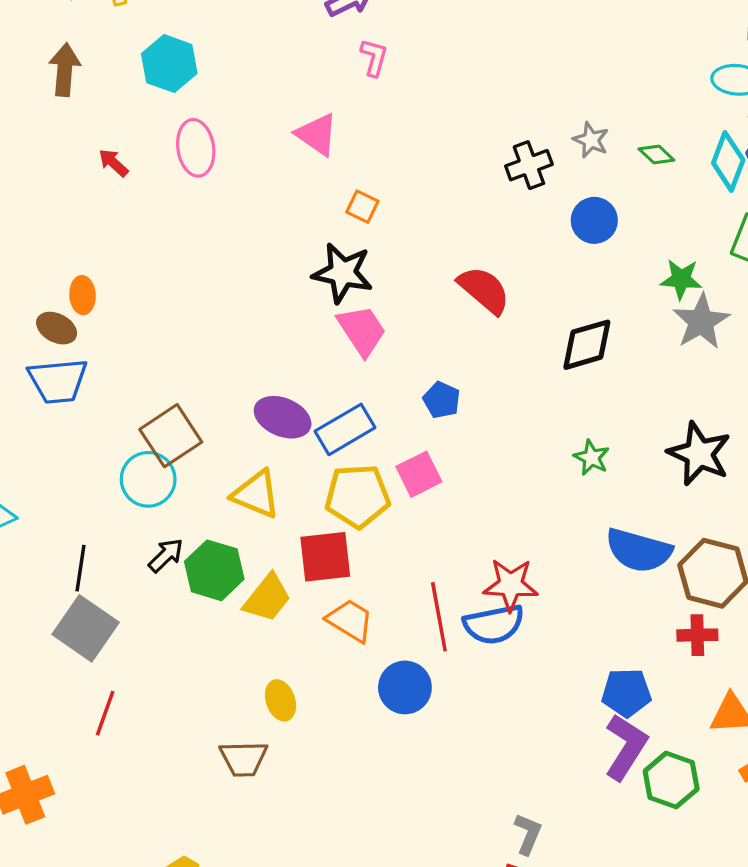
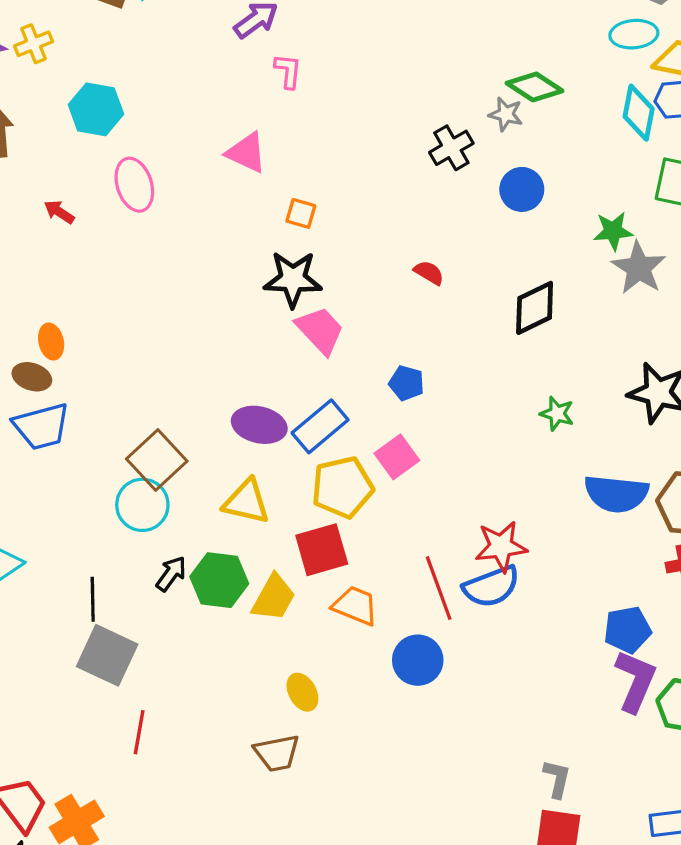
green diamond: (656, 154) -> (535, 87), moved, size x1.6
red semicircle: (484, 290) -> (429, 273), size x0.6

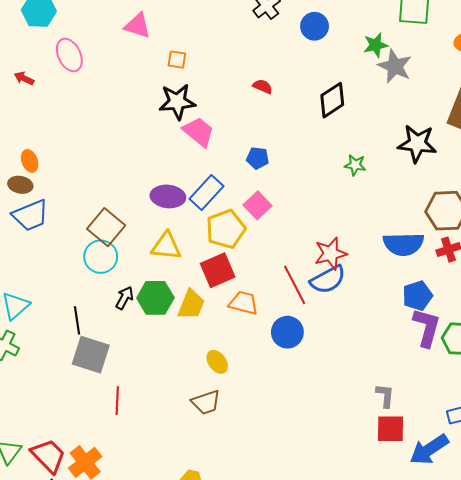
blue semicircle: (616, 494) -> (403, 244), moved

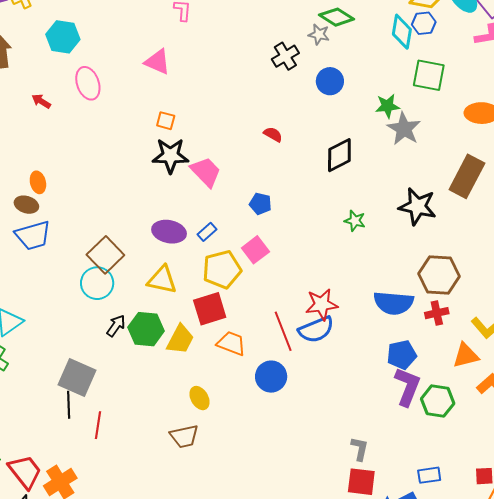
orange square: (177, 60) -> (166, 121), moved
black star: (177, 102) -> (170, 156), moved
blue rectangle: (206, 193) -> (207, 232), size x0.6
black line: (77, 320) -> (69, 405), moved

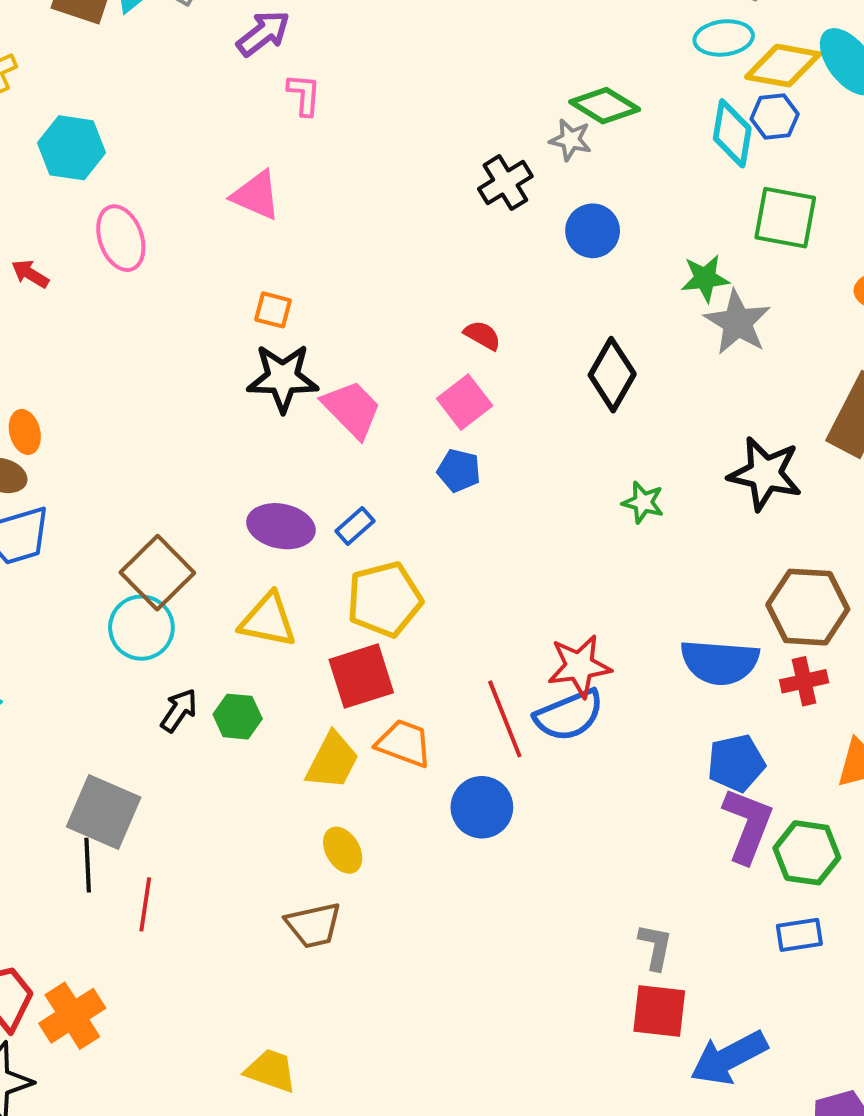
black diamond: (339, 155) -> (612, 375), turned -33
pink square: (255, 250) -> (465, 402), moved
green hexagon: (146, 329) -> (238, 717), size x0.7
yellow trapezoid: (180, 339) -> (332, 761), moved
blue rectangle: (429, 475) -> (799, 935), moved

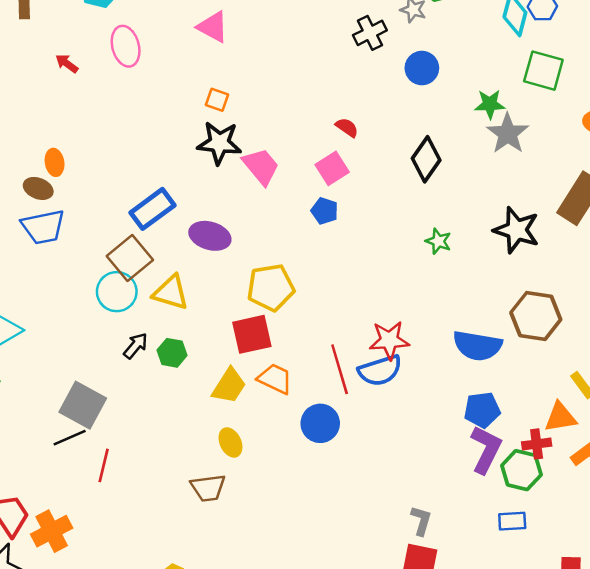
blue rectangle: (355, 526) -> (153, 209), moved, size x1.8
yellow triangle: (268, 620) -> (171, 292), moved
red cross: (804, 681) -> (537, 444), moved
black line: (88, 865) -> (70, 438), turned 64

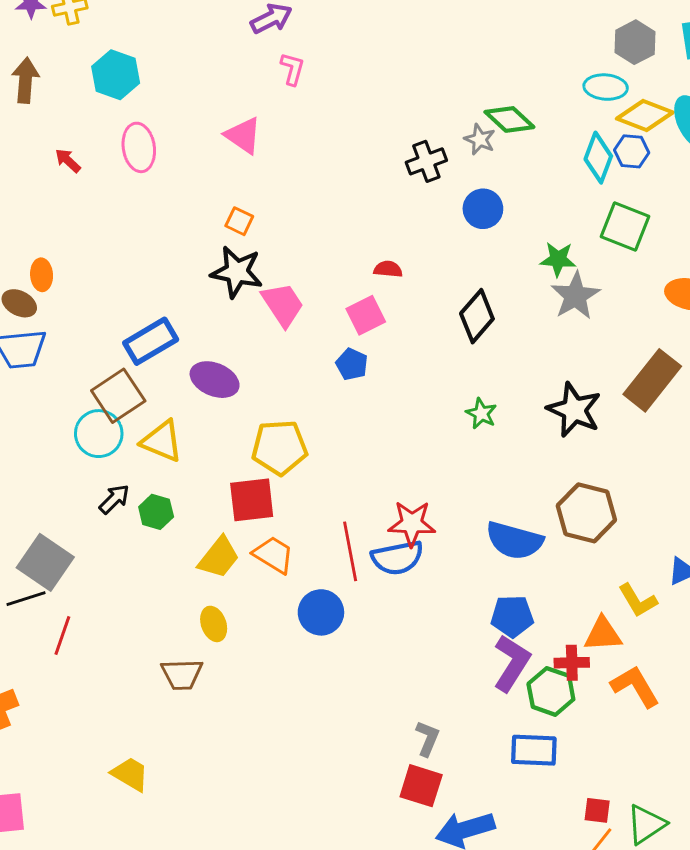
red semicircle: (347, 127) -> (388, 269), turned -35
blue rectangle: (512, 521) -> (534, 750), size x1.4

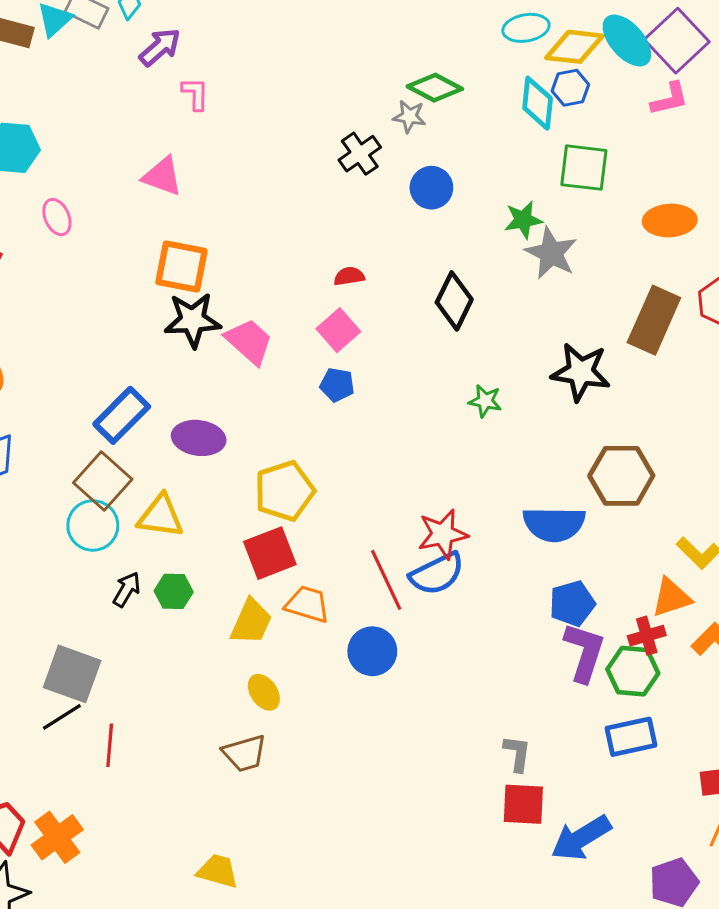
pink ellipse: (139, 147) -> (57, 217), size x0.7
orange square: (239, 221) -> (181, 267), size x1.8

